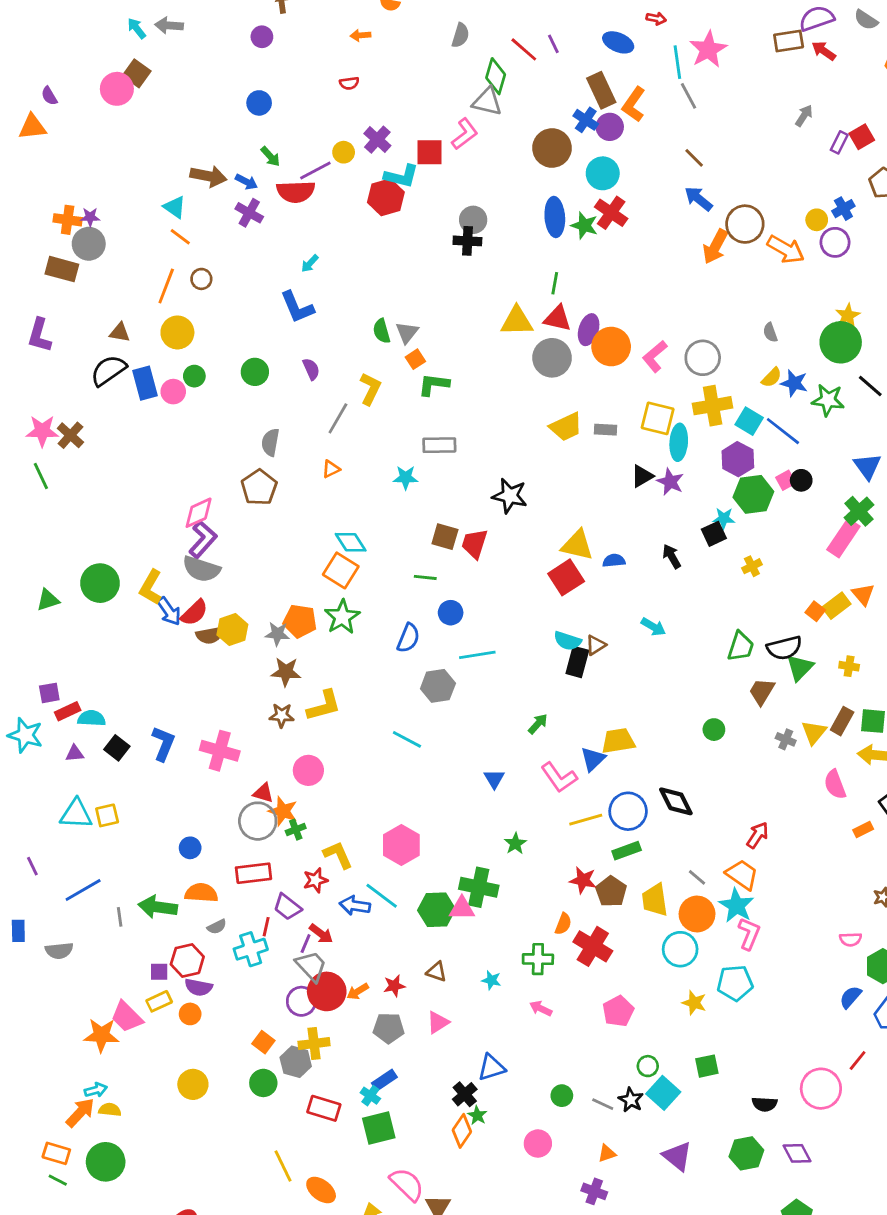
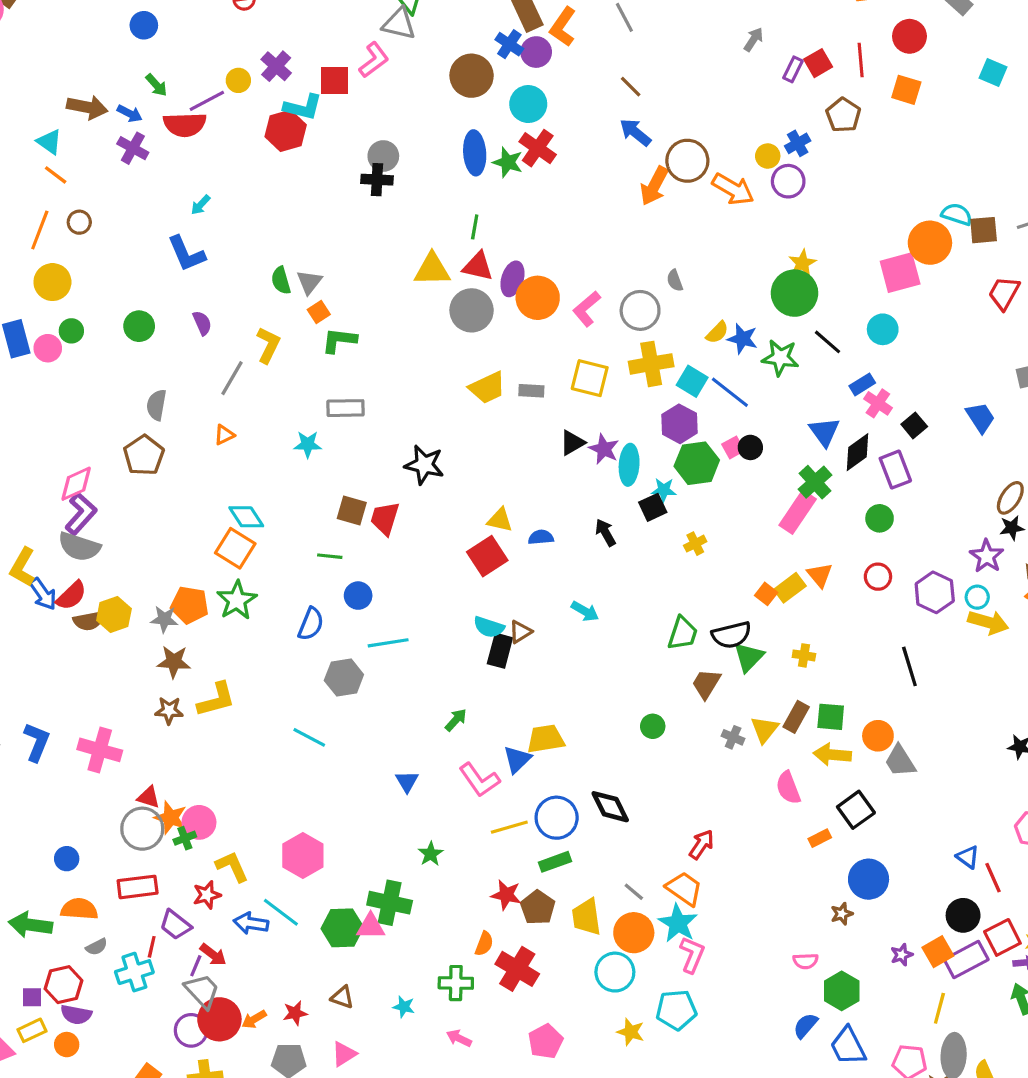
gray semicircle: (770, 332) -> (675, 280), moved
cyan ellipse: (679, 442) -> (629, 465), moved
yellow triangle: (577, 545) -> (500, 520), size x0.7
pink circle: (308, 770) -> (199, 822), moved

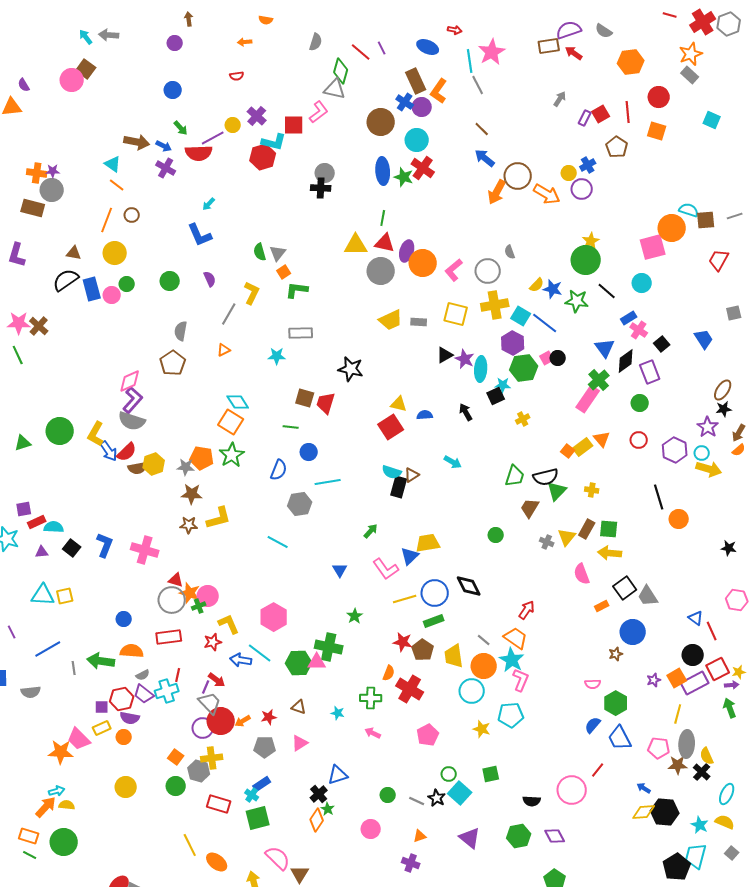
orange circle: (878, 736) -> (679, 519), moved
gray trapezoid: (900, 761) -> (648, 596), moved
purple trapezoid: (175, 925) -> (144, 694), moved

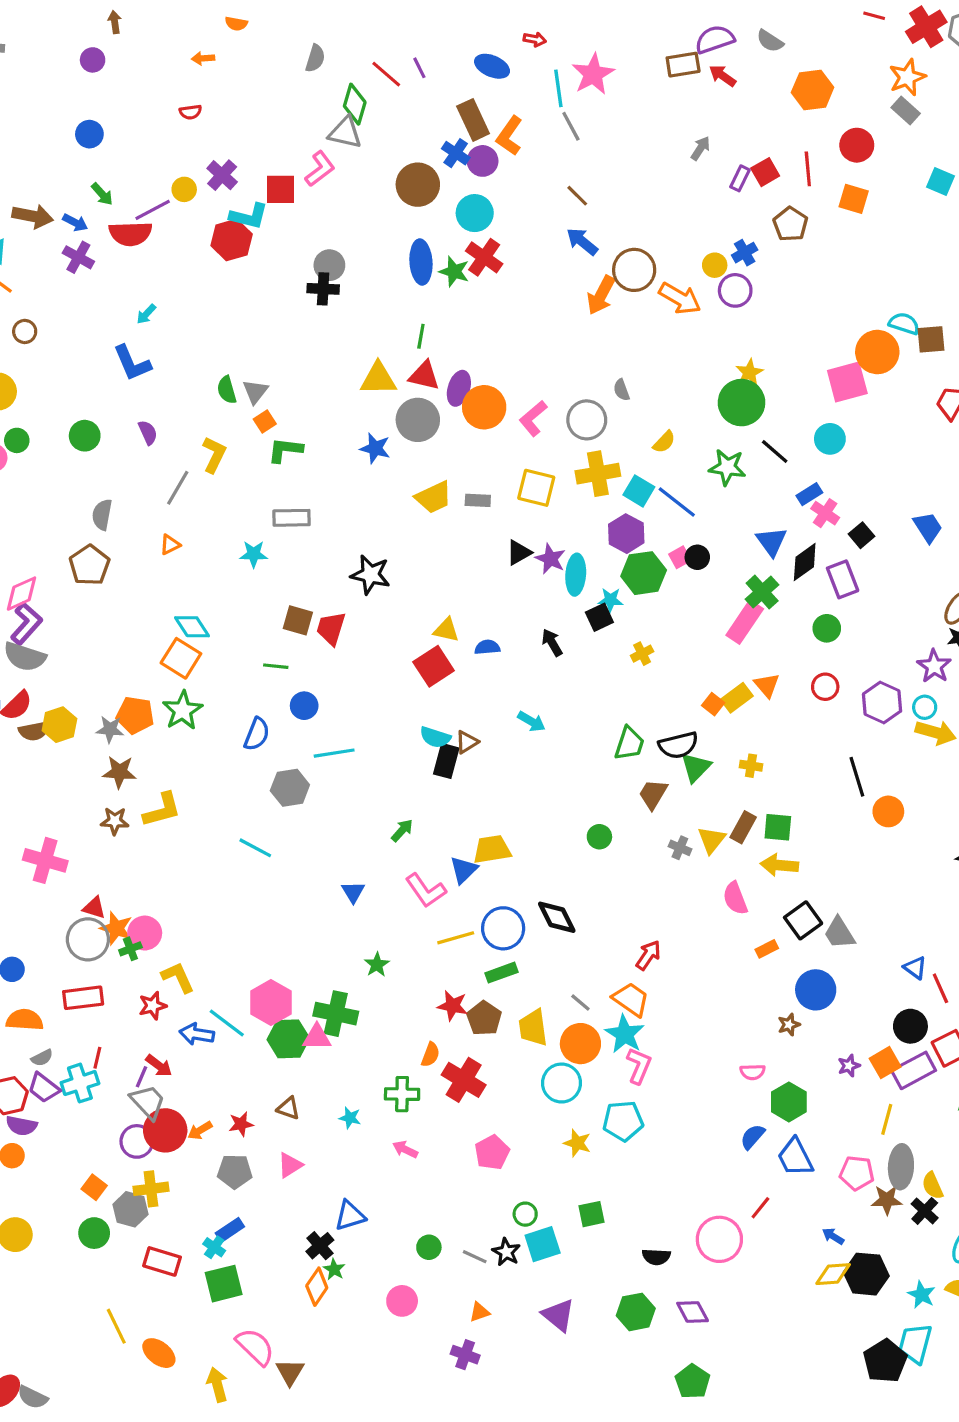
blue star: (553, 289) -> (375, 448), moved
pink hexagon: (274, 617) -> (271, 1003), moved
cyan square: (460, 793) -> (543, 1244), turned 30

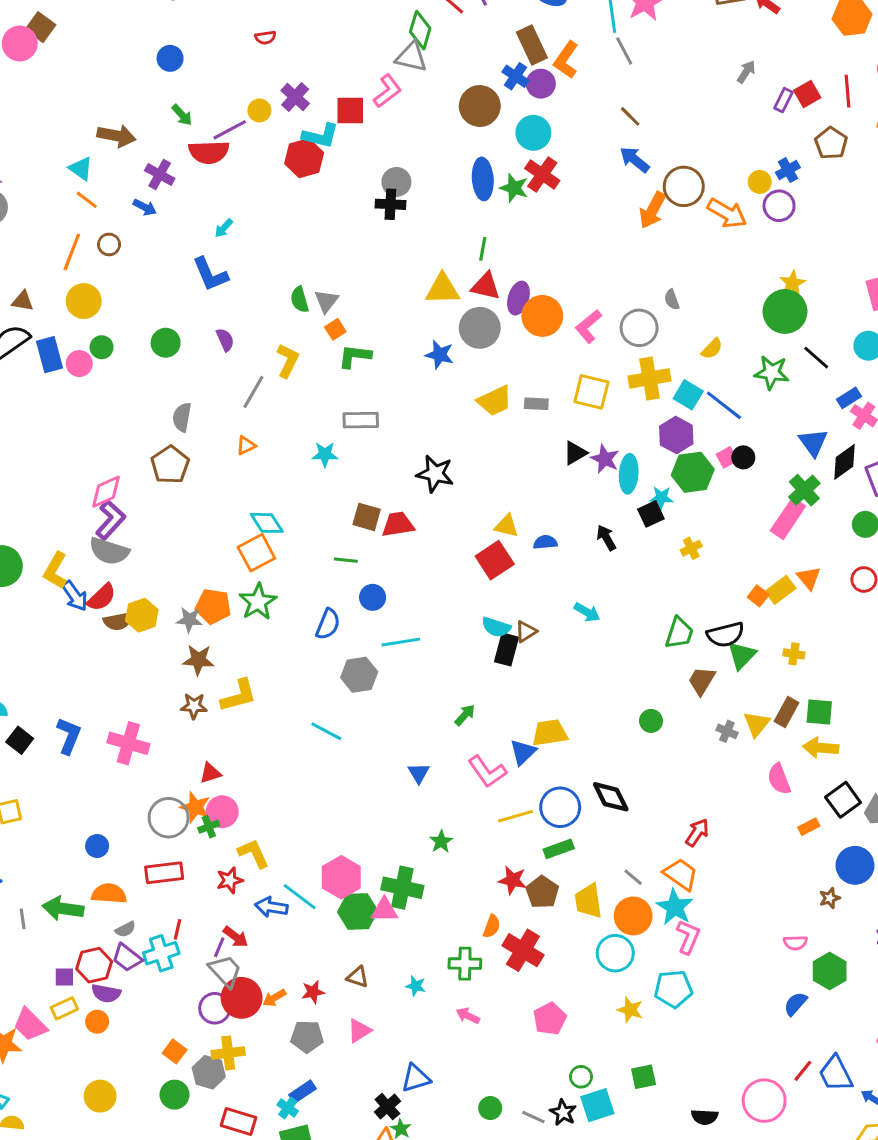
blue arrow: (75, 223) -> (145, 207), moved
red trapezoid: (331, 628) -> (398, 524), turned 64
orange square: (181, 658) -> (256, 553), turned 30
red triangle: (94, 908) -> (210, 773), moved, turned -35
blue trapezoid: (795, 1157) -> (836, 1074), moved

